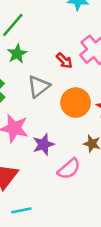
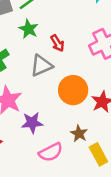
green star: (17, 54) -> (28, 29), turned -30
red arrow: (64, 61) -> (57, 43), moved

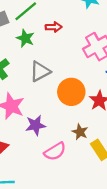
red arrow: (57, 43) -> (54, 27), moved, turned -56

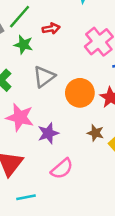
pink semicircle: (55, 151) -> (62, 169), moved

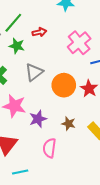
brown star: (95, 133) -> (68, 124), moved
pink semicircle: (62, 169) -> (50, 148), turned 138

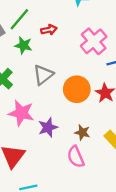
pink semicircle: (50, 148) -> (76, 157), moved, turned -30

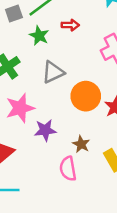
pink star: (21, 113) -> (20, 108), turned 30

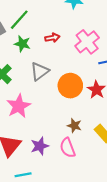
red arrow: (70, 25) -> (52, 38), moved
purple star: (45, 130) -> (40, 146), moved

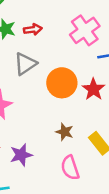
red arrow: (52, 38) -> (33, 29), moved
pink semicircle: (68, 148) -> (70, 168), moved

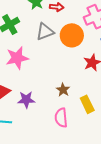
orange circle: (62, 83) -> (72, 35), moved

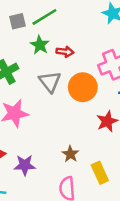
gray triangle: (45, 32) -> (50, 82), turned -48

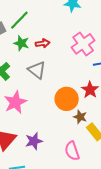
orange circle: (83, 87) -> (67, 99), moved
brown star: (70, 154) -> (80, 117), moved

